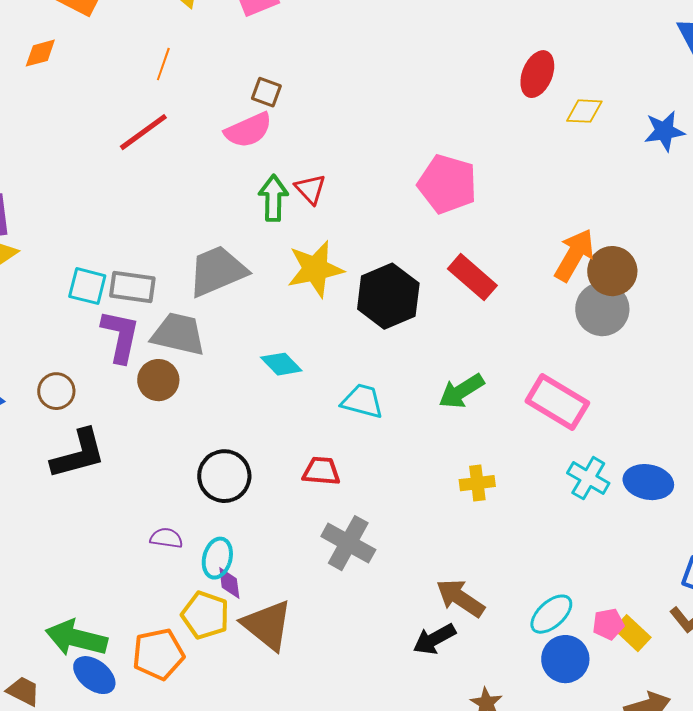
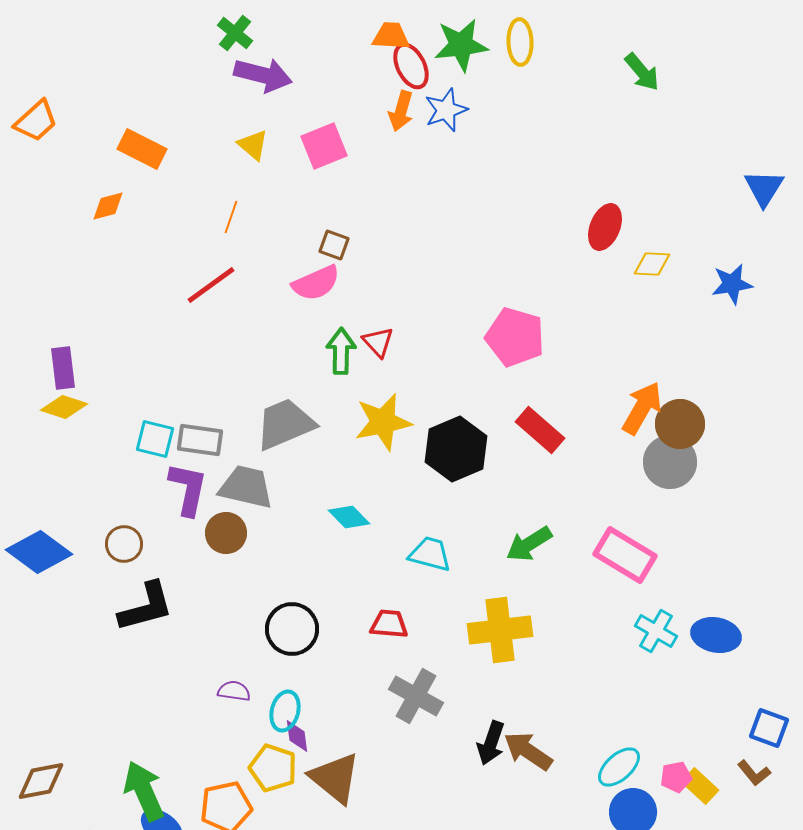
yellow cross: (477, 483) -> (500, 630), moved, size x1.8
green arrow: (76, 638) -> (144, 791), turned 52
black arrow: (434, 639) -> (491, 743), moved, turned -42

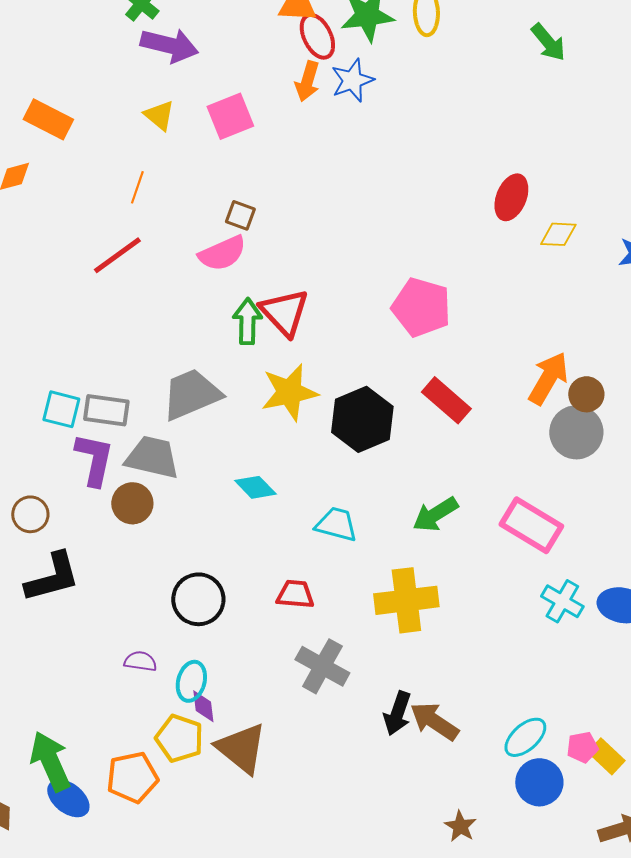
red triangle: (378, 342) -> (284, 312), size x1.6
brown circle: (680, 424) -> (586, 394), size x0.7

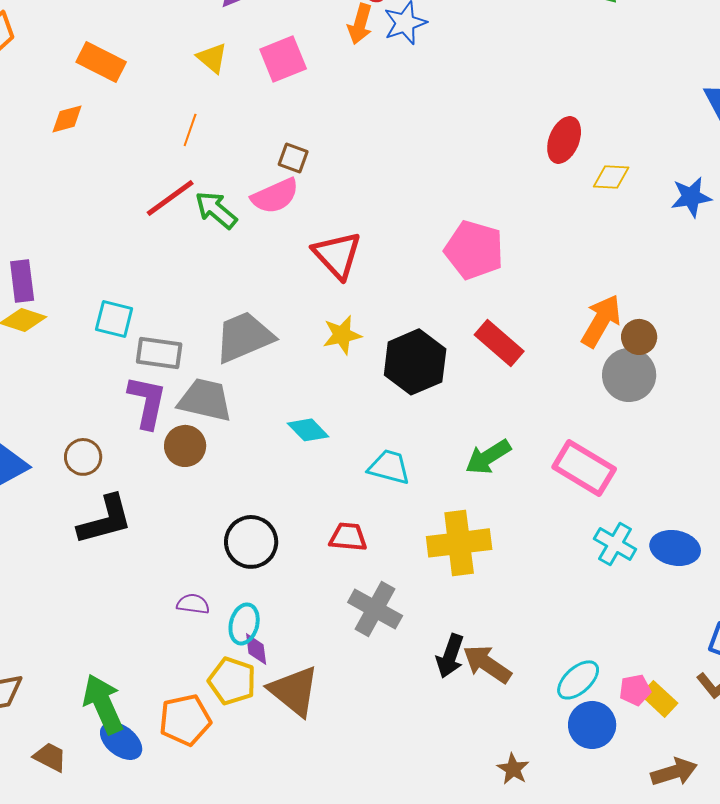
green arrow: (247, 321) -> (216, 210), moved, turned -51
yellow star: (289, 392) -> (342, 335), size x0.7
cyan square: (61, 409) -> (114, 319), moved

